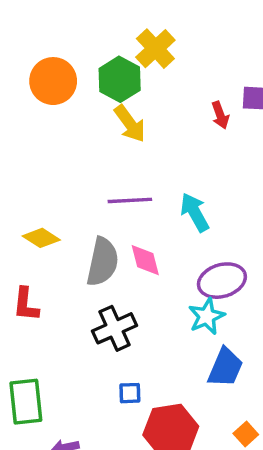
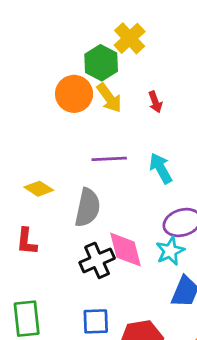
orange circle: (53, 81) -> (74, 94), moved
red arrow: (220, 115) -> (155, 102), moved
pink diamond: (145, 260) -> (125, 250), moved, size x1.4
blue square: (130, 393) -> (96, 321), moved, size x1.5

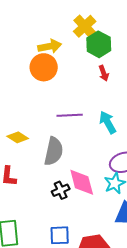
green hexagon: (101, 63) -> (99, 44), moved
yellow arrow: (109, 98) -> (50, 46), moved, turned -65
black cross: (97, 260) -> (61, 190), size x0.7

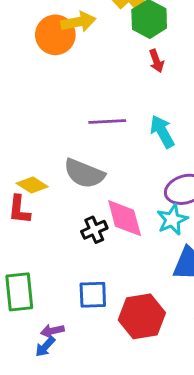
orange circle: (44, 67) -> (55, 35), moved
yellow diamond: (18, 137) -> (32, 185), moved
gray semicircle: (54, 151) -> (84, 173), turned 100

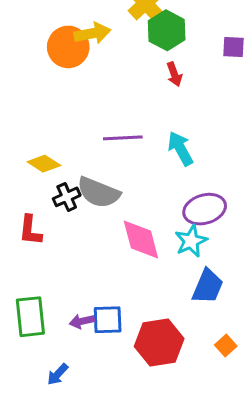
yellow diamond: (32, 185) -> (44, 164), moved
black cross: (94, 230) -> (67, 197), moved
purple arrow: (52, 331) -> (82, 321), moved

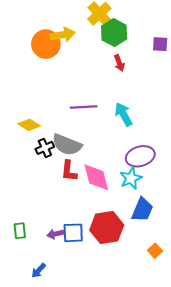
red L-shape: (30, 230) -> (69, 171), moved
green rectangle: (30, 317) -> (20, 231), size x0.6
red hexagon: (159, 342) -> (107, 228), moved

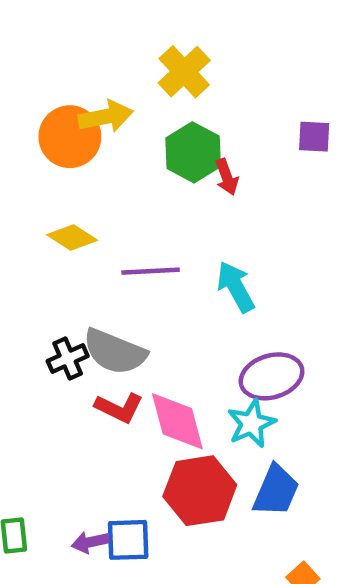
green hexagon: (114, 33) -> (193, 152), moved
yellow diamond: (29, 125) -> (72, 237), moved
red L-shape: (69, 171) -> (119, 408), turned -70
red hexagon: (107, 228) -> (200, 491), moved

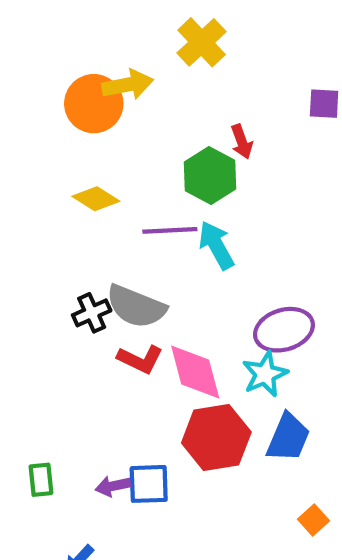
green hexagon: (193, 152) -> (210, 175), moved
cyan arrow: (236, 287) -> (216, 245), moved

